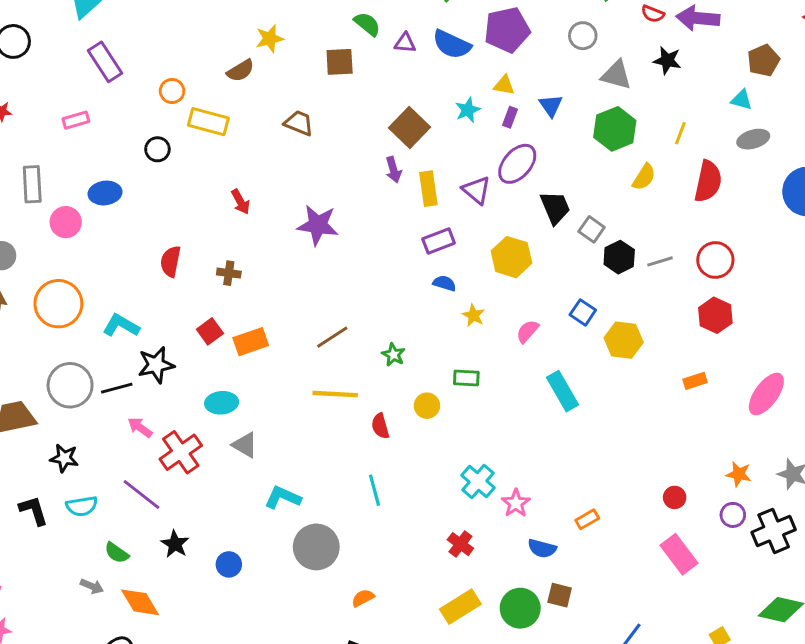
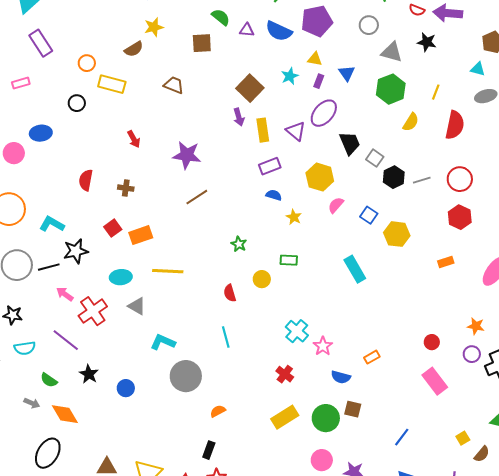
pink semicircle: (527, 331) -> (336, 205), moved
brown line: (332, 337) -> (197, 197), moved
yellow line: (335, 394) -> (168, 271), moved

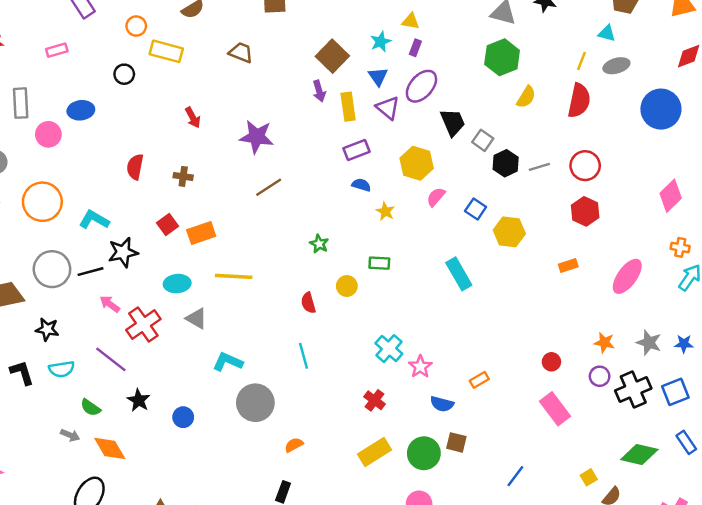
blue triangle: (347, 73) -> (378, 77), moved
yellow line: (436, 92) -> (582, 61), moved

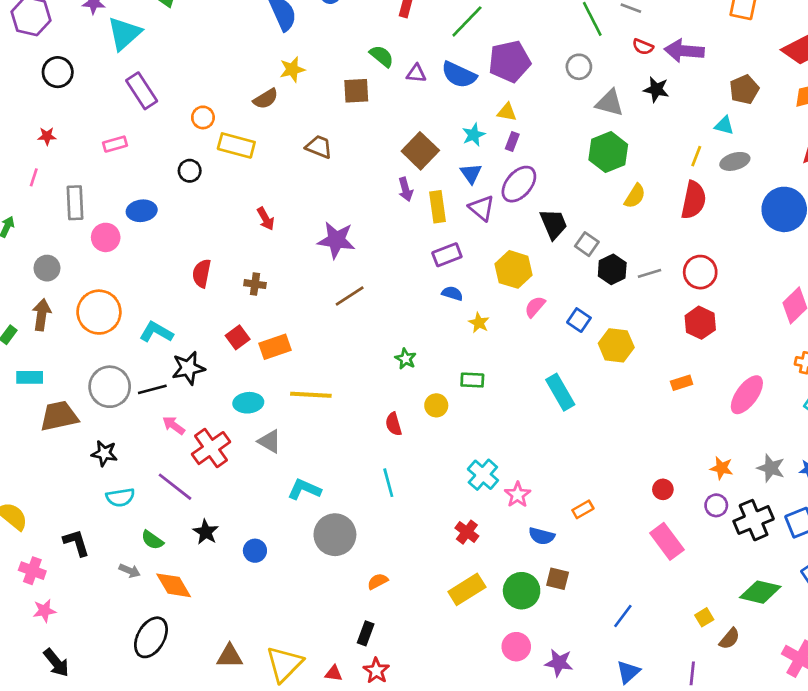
black L-shape: (22, 373) -> (76, 543), moved

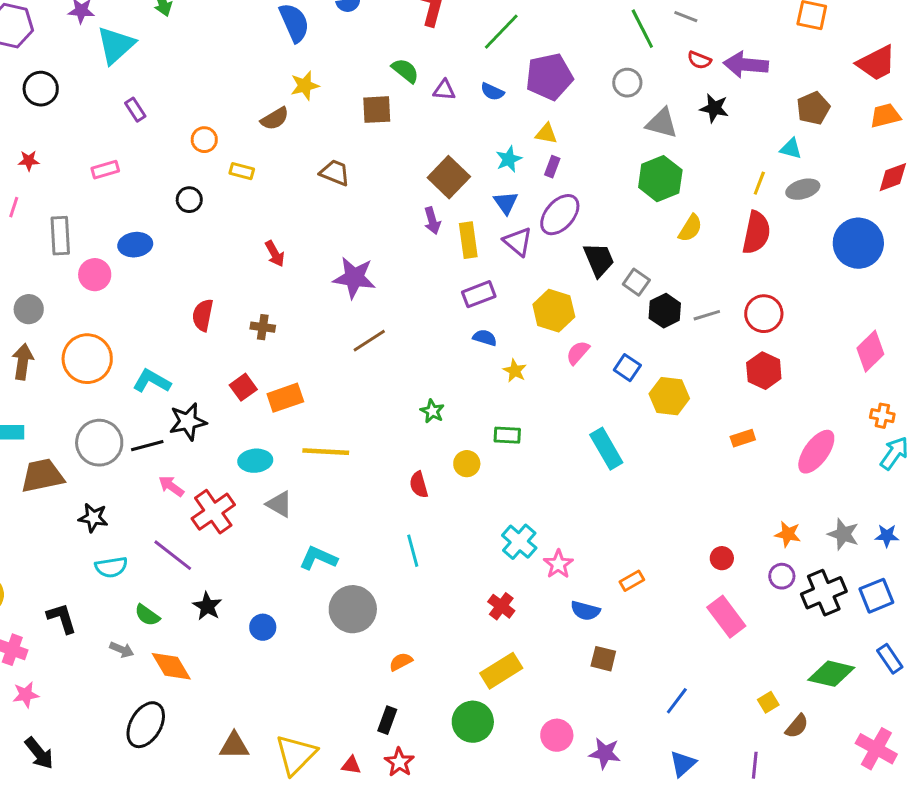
blue semicircle: (459, 75) -> (492, 92), size x0.6
purple rectangle: (142, 91) -> (135, 110), size x0.6
yellow rectangle: (236, 145) -> (242, 171), size x0.6
green circle: (522, 591) -> (473, 722), moved

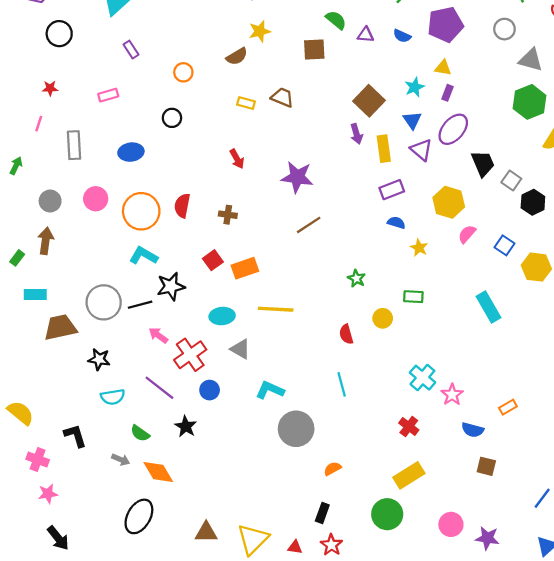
yellow rectangle: (242, 171) -> (246, 103), moved
pink circle: (95, 275) -> (96, 199), moved
orange circle: (87, 359) -> (141, 211), moved
blue circle: (263, 627) -> (210, 390), moved

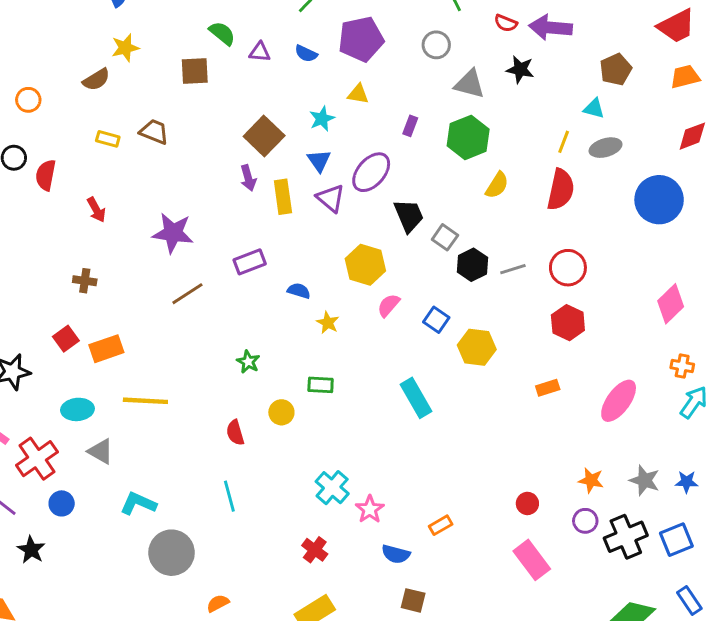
purple rectangle: (448, 93) -> (410, 126), moved
purple rectangle: (392, 190) -> (250, 262), moved
red semicircle: (182, 206) -> (46, 175), moved

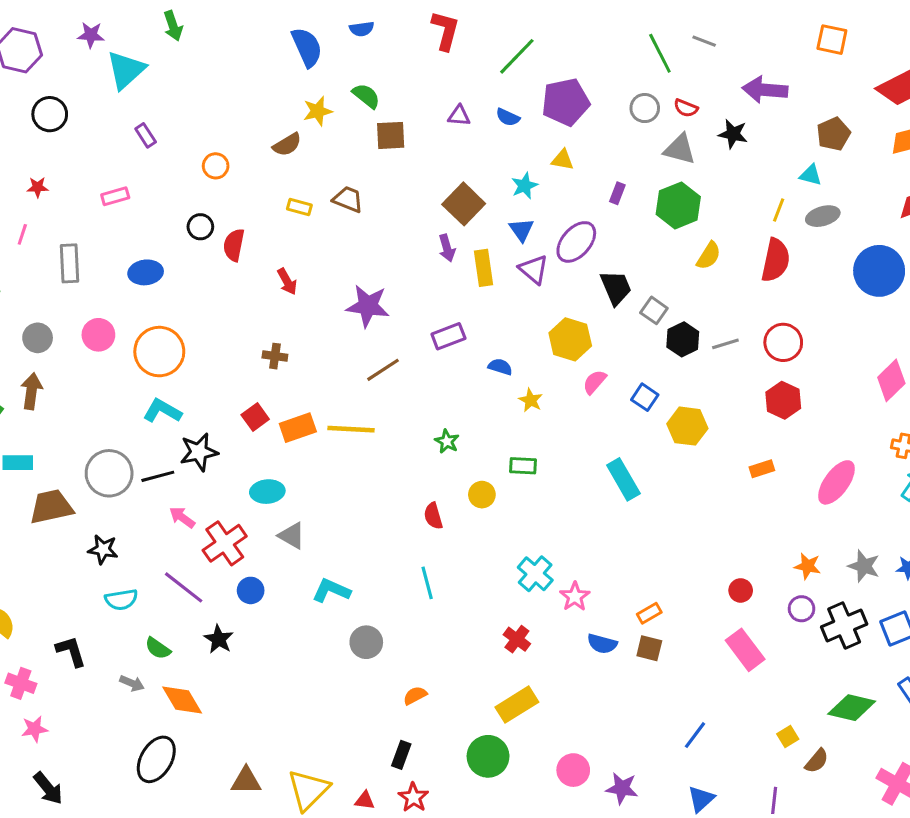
red semicircle: (506, 23) -> (686, 108), moved
green semicircle: (222, 33) -> (366, 96), moved
yellow line: (145, 401) -> (351, 429), moved
gray circle: (172, 553) -> (366, 642), size x0.7
brown square: (413, 600) -> (649, 648), moved

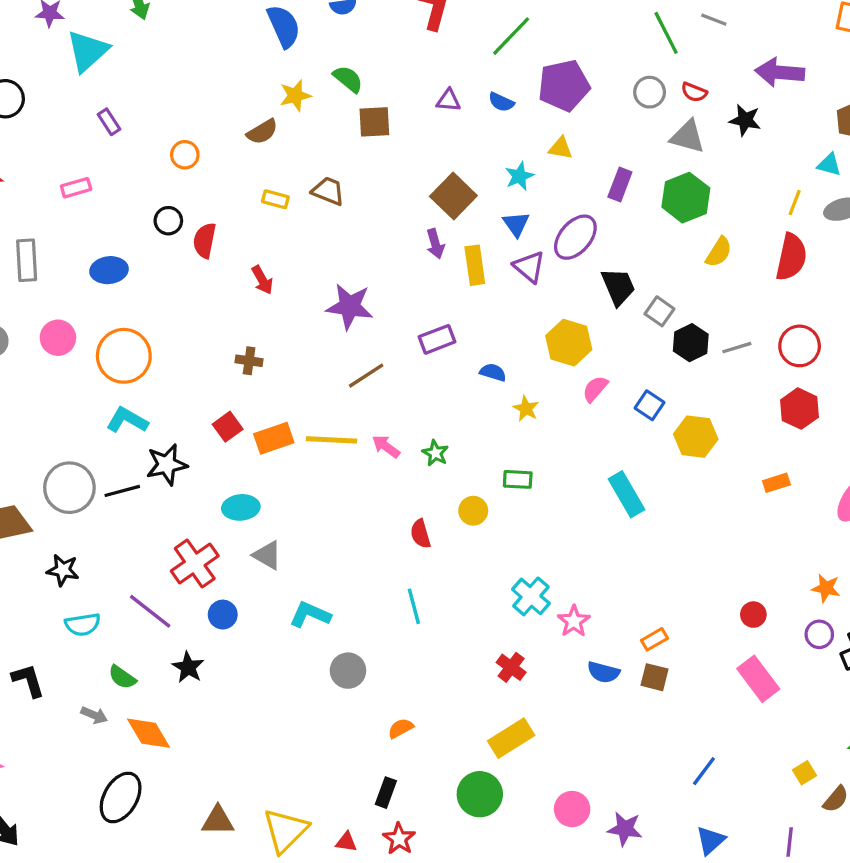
purple rectangle: (617, 193) -> (620, 184), size x1.4
pink arrow: (182, 517) -> (386, 446), moved

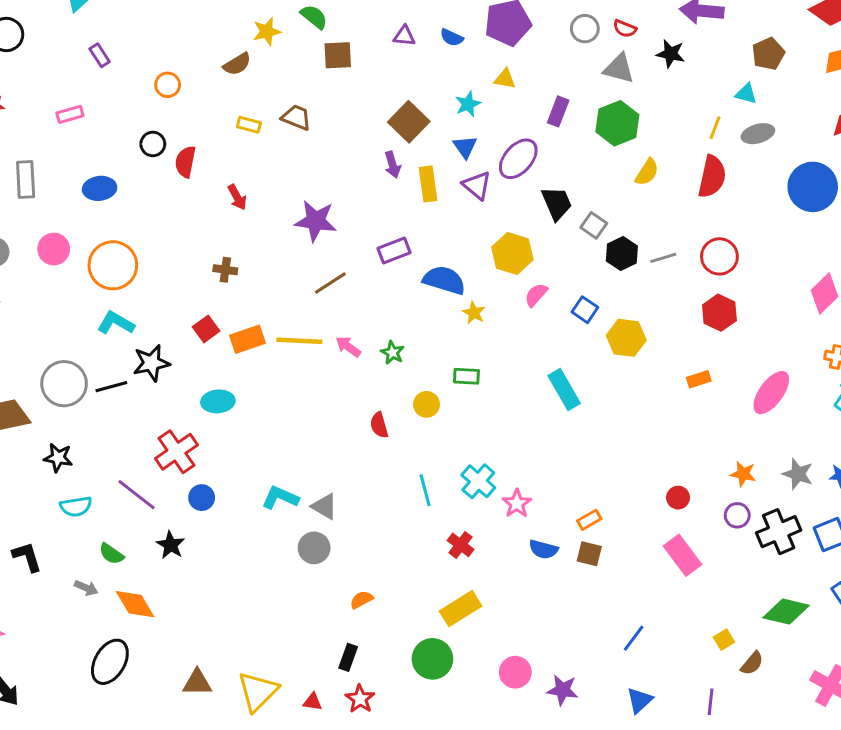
blue semicircle: (493, 372) -> (444, 280), size x1.8
gray triangle: (267, 555) -> (324, 506), moved
cyan line: (414, 606) -> (425, 490), moved

